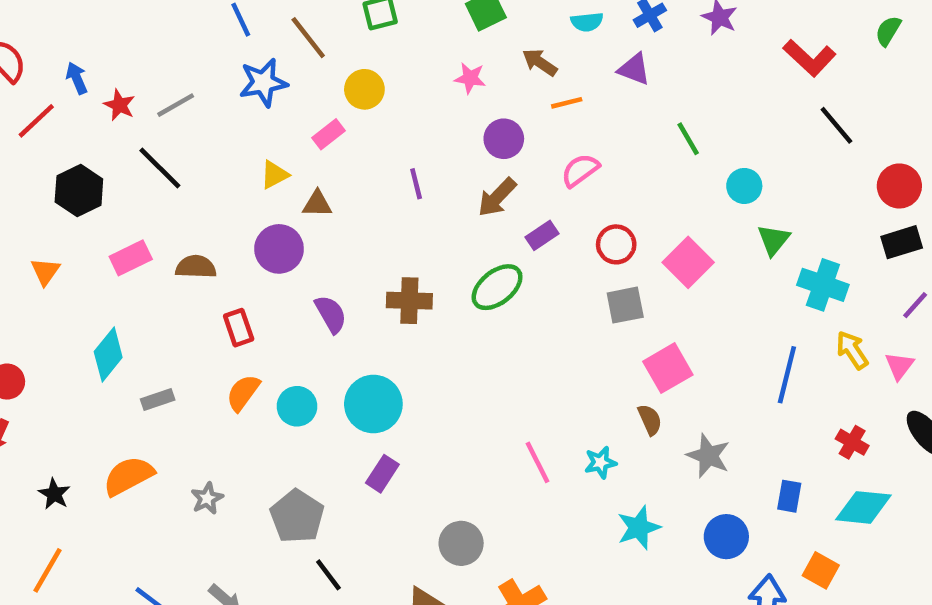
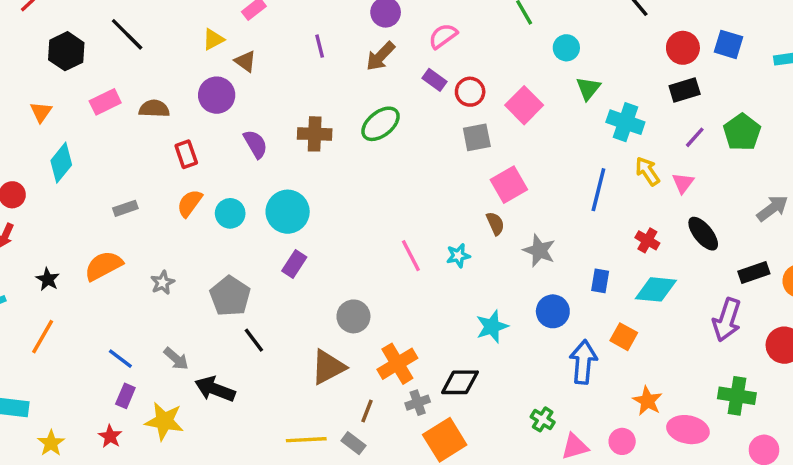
brown triangle: (317, 204) -> (245, 61), turned 35
purple rectangle: (542, 235) -> (435, 80), moved, turned 70
cyan diamond: (108, 355) -> (61, 163), moved
cyan star: (639, 528) -> (492, 327), moved

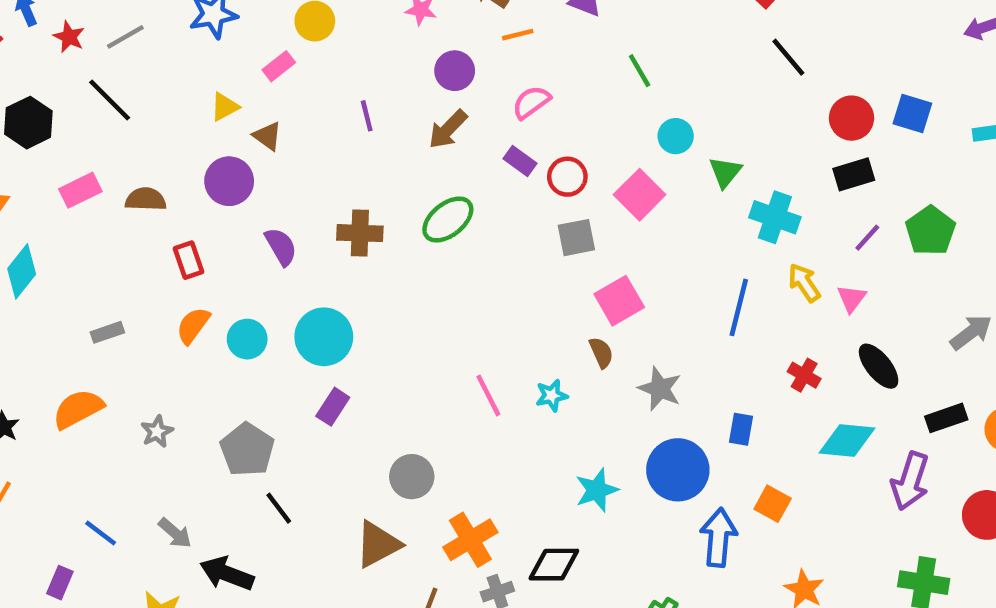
cyan circle: (566, 48) -> (676, 136), moved
cyan diamond: (656, 289) -> (847, 441), moved
blue circle: (553, 311) -> (678, 470), size x1.4
purple rectangle: (125, 396) -> (60, 583), moved

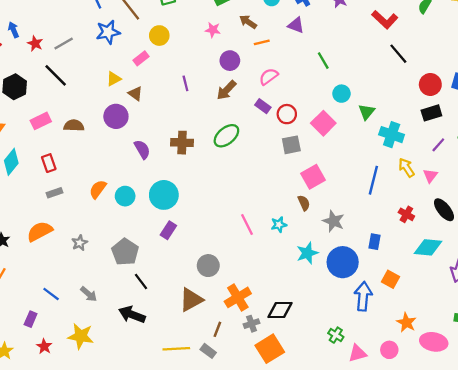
red rectangle: (189, 260) -> (49, 163), moved
cyan star: (597, 490) -> (307, 253), moved
black arrow: (227, 574) -> (132, 315), moved

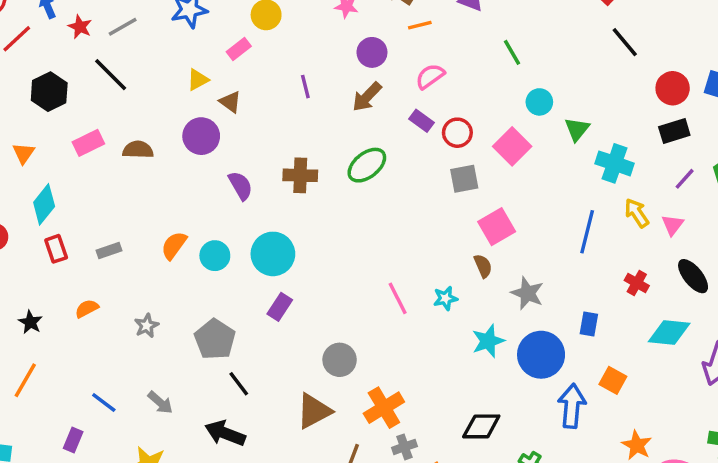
red rectangle: (49, 163) -> (56, 249), moved
orange semicircle: (40, 231) -> (87, 309), size x0.6
black diamond: (280, 310) -> (481, 426), moved

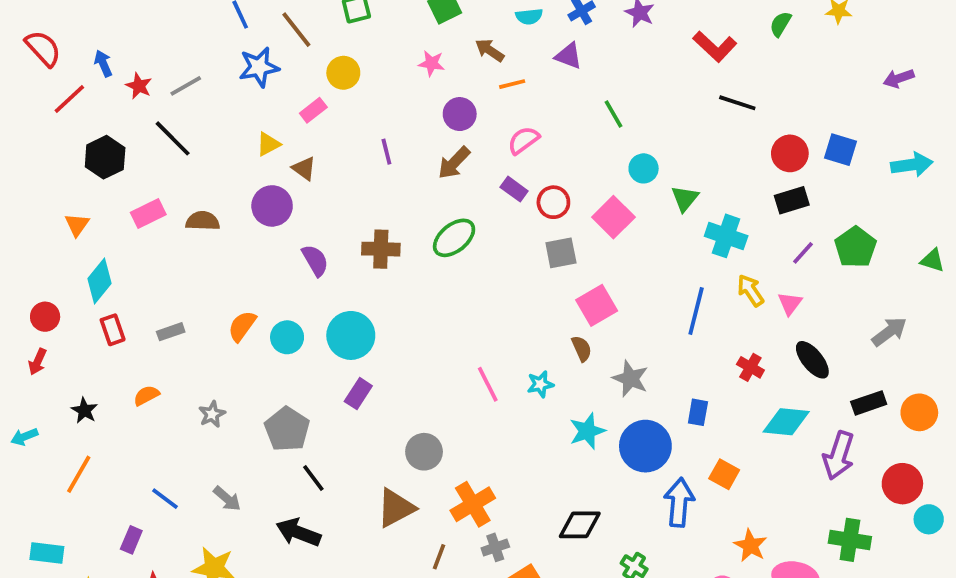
black line: (625, 42) -> (737, 103), turned -32

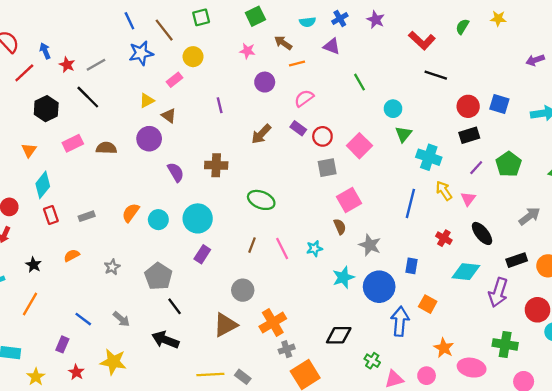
brown arrow: (454, 163) -> (261, 134), moved
cyan circle: (644, 168) -> (393, 109), moved
green ellipse: (454, 238) -> (261, 200), moved, turned 60
brown line: (439, 557) -> (252, 245), moved

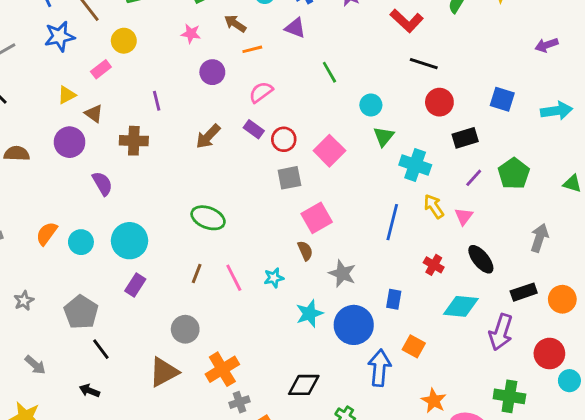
red circle: (468, 106) -> (439, 102), moved
brown cross: (216, 165) -> (134, 141), moved
gray arrow: (529, 216) -> (539, 238), turned -35
black arrow: (165, 340) -> (90, 391), size x0.6

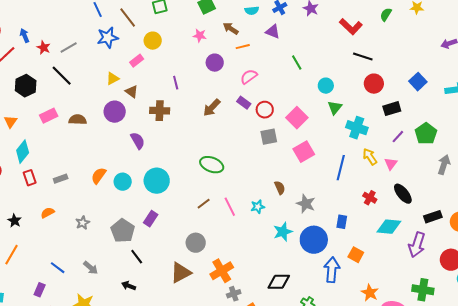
blue square: (502, 99) -> (418, 82), turned 30
pink square: (317, 218) -> (304, 152), moved
gray arrow: (539, 238) -> (444, 165), moved
brown line: (197, 274) -> (204, 204), turned 32
purple rectangle: (135, 285) -> (151, 219), moved

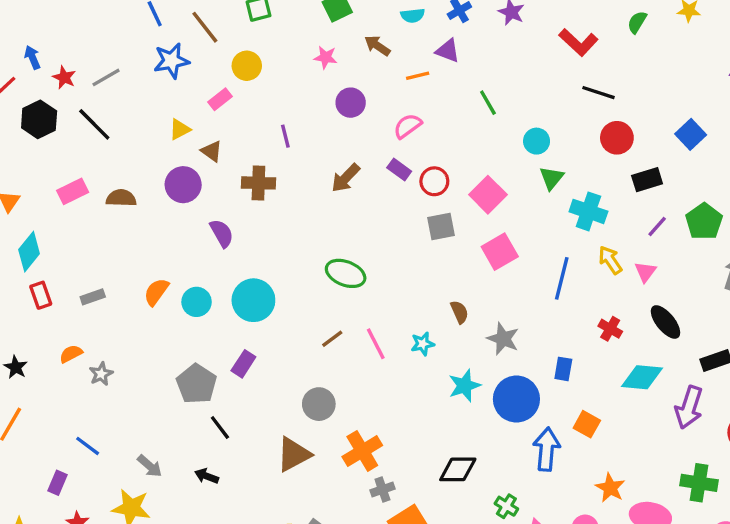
orange line: (243, 47) -> (418, 76), moved
black hexagon: (26, 86) -> (39, 119), moved
gray star: (83, 223) -> (101, 374), moved
gray arrow: (91, 268) -> (150, 466), moved

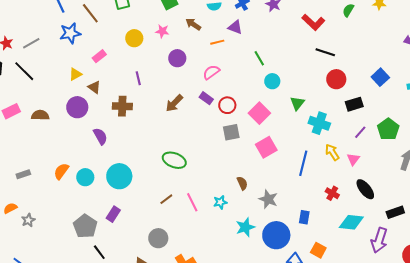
yellow circle: (247, 66) -> (134, 38), moved
cyan circle: (537, 141) -> (272, 81), moved

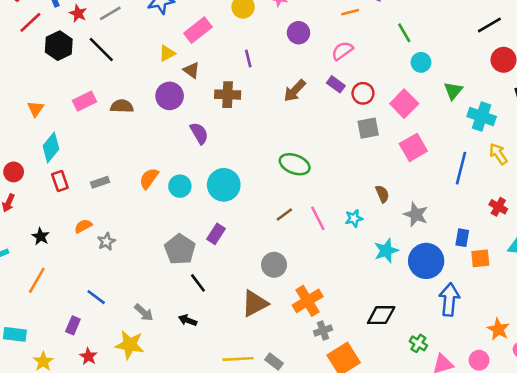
black line: (325, 52) -> (489, 25), turned -48
pink rectangle: (99, 56) -> (198, 30), size x1.5
orange square: (318, 250) -> (480, 258), moved, turned -35

